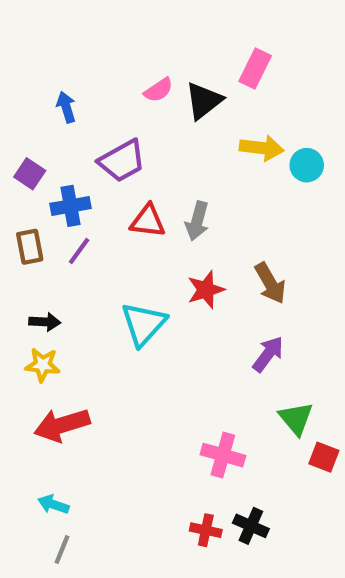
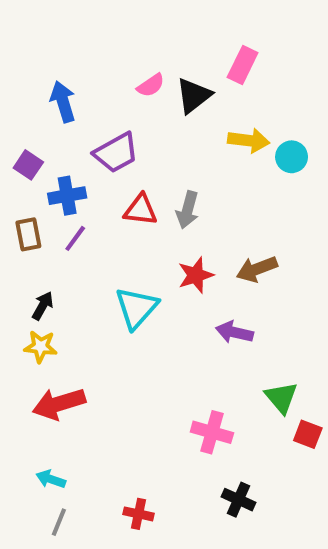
blue arrow: (66, 107) -> (63, 102), size x1.4
brown arrow: (270, 283) -> (257, 269), turned 99
black arrow: (45, 322) -> (43, 306), turned -64
purple arrow: (268, 354) -> (234, 332), moved, turned -114
red cross: (206, 530) -> (138, 514), moved

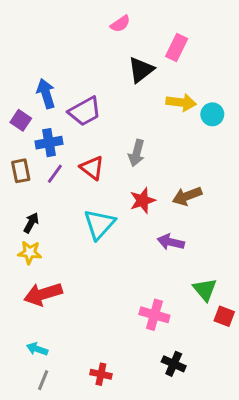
pink semicircle: (151, 85) -> (120, 24), moved
blue arrow: (63, 102) -> (46, 94), moved
red triangle: (141, 210) -> (92, 168), moved, turned 30

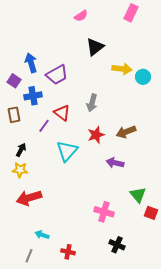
pink rectangle: (177, 48) -> (131, 13), moved
purple line: (55, 174) -> (44, 126), moved
cyan arrow: (37, 349) -> (42, 235), moved

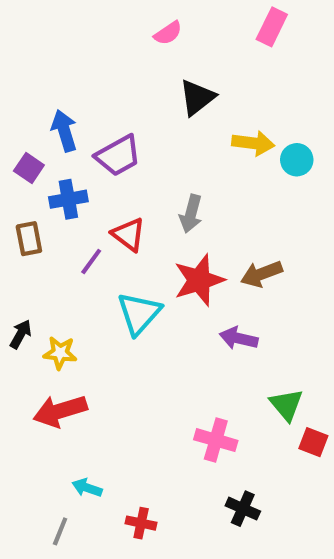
red star: (96, 135) -> (199, 280), size x1.4
black arrow: (21, 150) -> (21, 334), moved
yellow star: (20, 170) -> (60, 353), moved

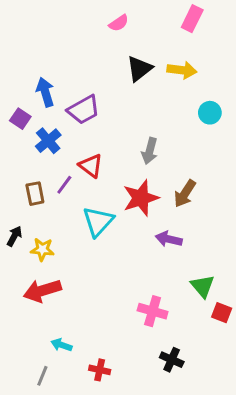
yellow arrow: (253, 143) -> (182, 70), moved
blue cross: (68, 199) -> (48, 141), turned -30
gray arrow: (191, 214) -> (150, 151), moved
brown rectangle: (29, 239) -> (35, 194), moved
brown arrow: (261, 274) -> (185, 194), turned -36

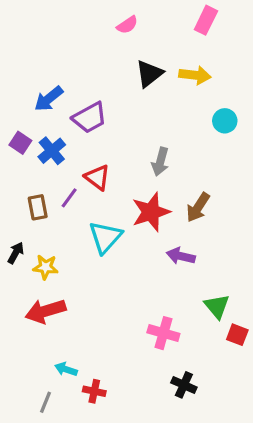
blue arrow: (45, 92) -> (49, 99), turned -112
purple square: (20, 119) -> (20, 143), moved
red cross: (100, 370) -> (94, 391), moved

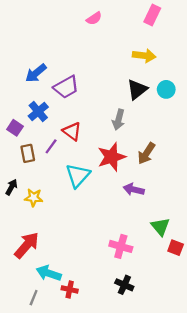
black triangle: (149, 74) -> (137, 89), moved
purple square: (20, 143) -> (15, 128), moved
red arrow: (46, 311) -> (27, 245), moved, turned 148
cyan arrow: (66, 369) -> (49, 273), size x1.5
black cross: (184, 385) -> (124, 285), moved

